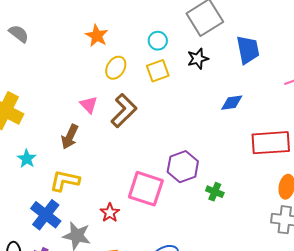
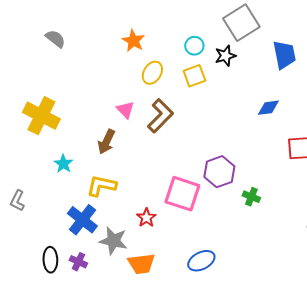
black star: (198, 59) -> (225, 56), moved

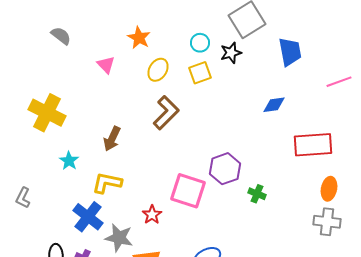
pink triangle: (125, 110) -> (106, 65), moved

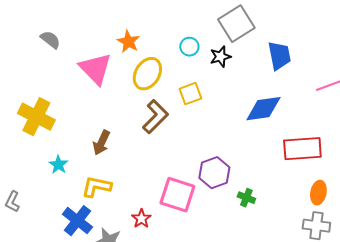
pink triangle: (106, 65) -> (95, 69), size x1.8
yellow ellipse: (158, 70) -> (147, 74), size x1.4
yellow square: (200, 73) -> (190, 94), moved
blue diamond: (274, 105) -> (263, 109), size x1.6

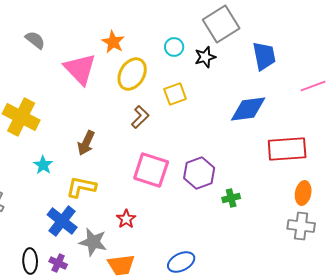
brown L-shape: (155, 117) -> (140, 117), size x0.7
pink square: (177, 195) -> (151, 170), moved
green cross: (246, 198) -> (231, 198), turned -36

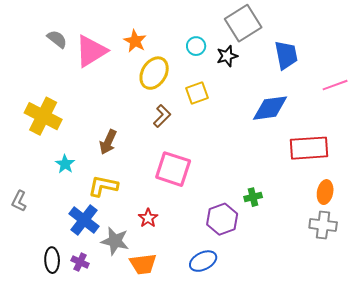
pink triangle: (80, 69) -> (91, 51), moved, turned 42
purple hexagon: (199, 173) -> (222, 219), moved

